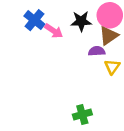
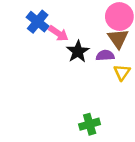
black star: (81, 21) -> (78, 52), moved, turned -30
brown triangle: (109, 36) -> (118, 39), turned -30

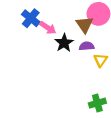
brown triangle: (118, 39) -> (84, 25), moved
green cross: (90, 124) -> (97, 103), moved

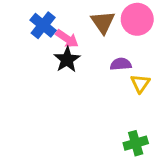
brown triangle: (84, 25) -> (103, 22), moved
black star: (64, 43) -> (67, 60), moved

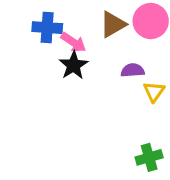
brown triangle: (103, 22) -> (113, 24), turned 35
blue cross: (43, 25) -> (47, 28), turned -35

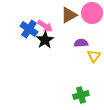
blue cross: (47, 28) -> (29, 29), moved, turned 30
green cross: (149, 157) -> (81, 95), moved

